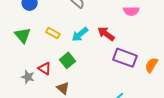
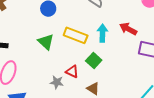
yellow rectangle: (53, 33) -> (76, 35), size x1.6
cyan arrow: (80, 34) -> (102, 33), turned 138

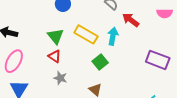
red arrow: (128, 29) -> (131, 20), moved
red triangle: (72, 72) -> (55, 56), moved

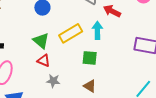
yellow rectangle: (86, 34) -> (71, 33), turned -50
green square: (100, 62) -> (90, 58), turned -35

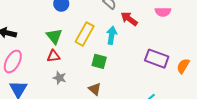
yellow rectangle: (71, 33) -> (85, 34), turned -40
red triangle: (44, 61) -> (53, 56), turned -40

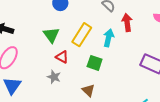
red arrow: (129, 19) -> (127, 22), turned 42
red triangle: (53, 56) -> (62, 57), moved, turned 32

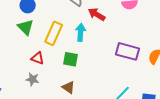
red arrow: (127, 22) -> (97, 14), turned -42
green triangle: (51, 35) -> (26, 27), moved

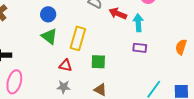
cyan arrow: (81, 32) -> (138, 23), moved
purple rectangle: (128, 51) -> (140, 48), moved, size x0.6

